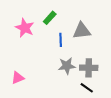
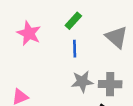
green rectangle: (50, 18) -> (73, 21), moved
gray triangle: (82, 31) -> (116, 37), moved, turned 48

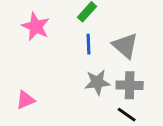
gray triangle: (116, 37) -> (125, 46), moved

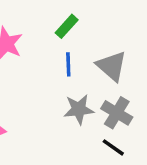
gray cross: (130, 85) -> (117, 113), turned 30

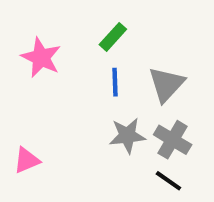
gray triangle: (112, 66) -> (166, 84), turned 32

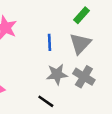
green rectangle: (113, 37) -> (81, 15), moved
black line: (168, 181) -> (46, 101), moved

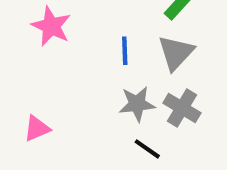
black line: (46, 101) -> (147, 149), moved

